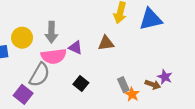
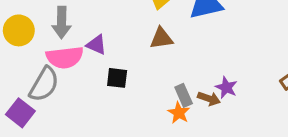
brown triangle: (106, 43) -> (161, 38), moved
black square: (81, 83) -> (117, 78), moved, turned -32
gray rectangle: (123, 85) -> (184, 95), moved

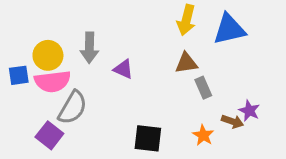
pink semicircle: (65, 57) -> (53, 81), moved
black square: (117, 78) -> (148, 138), moved, size x1.4
gray rectangle: (184, 95) -> (203, 88), moved

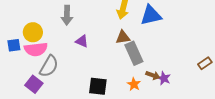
gray arrow: (89, 48) -> (67, 15), moved
gray rectangle: (203, 88) -> (134, 53), size x1.6
purple star: (249, 111) -> (164, 78), moved

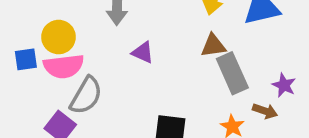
purple star: (164, 78) -> (284, 85), moved

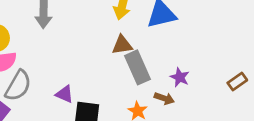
purple triangle: (143, 53) -> (65, 94), moved

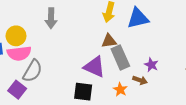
purple triangle: (65, 94) -> (94, 67), moved, size x1.6

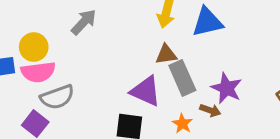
gray arrow: (51, 18) -> (84, 22), turned -138
purple star: (151, 65) -> (226, 88), size x1.5
gray semicircle: (33, 71) -> (57, 97), turned 40

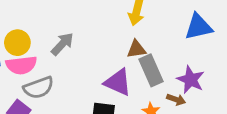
gray arrow: (84, 22) -> (62, 44), moved
blue triangle: (207, 22) -> (199, 27), moved

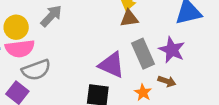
gray arrow: (62, 44) -> (51, 16), moved
brown triangle: (136, 49) -> (129, 18), moved
purple star: (191, 80) -> (172, 50), moved

